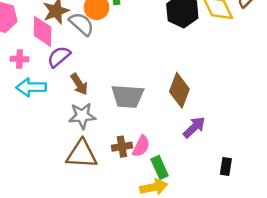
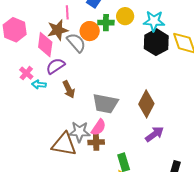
pink cross: (20, 59) -> (26, 73), moved, turned 32
cyan arrow: (31, 87) -> (39, 84), moved, size x0.6
gray star: (82, 116) -> (79, 132), moved
pink semicircle: (141, 146) -> (99, 127), moved

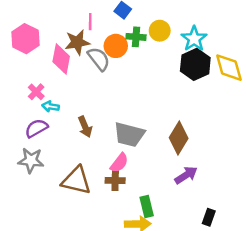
cyan star: (154, 21) -> (194, 39), turned 30
purple semicircle: (56, 66) -> (36, 128), moved
brown arrow: (69, 89) -> (85, 127), moved
gray star: (79, 132) -> (31, 160), moved

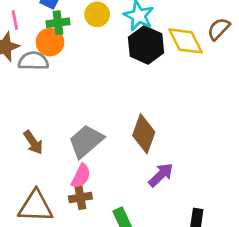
green cross: (136, 37) -> (58, 23), moved
gray semicircle: (99, 59) -> (33, 61), turned -40
gray trapezoid: (129, 135) -> (86, 141), turned 136

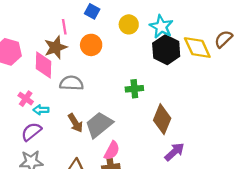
green cross: (58, 23) -> (134, 89), moved
gray semicircle: (33, 61) -> (71, 83), moved
gray trapezoid: (86, 141) -> (99, 125), moved

